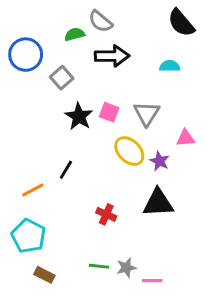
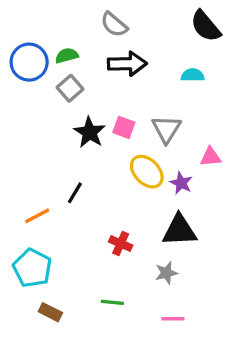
green semicircle: (75, 34) -> (67, 56), moved
gray star: (126, 268) -> (166, 273), moved

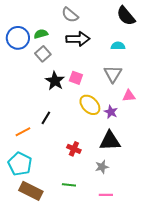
gray triangle: (166, 129) -> (113, 74), moved
brown rectangle: (50, 312) -> (31, 191), size x1.6

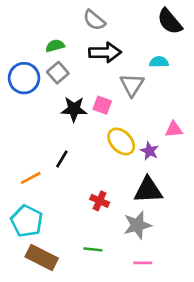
blue circle: (18, 38) -> (24, 78), moved
gray triangle: (113, 74) -> (132, 85), moved
black star: (55, 81) -> (74, 109), turned -30
gray star: (102, 167) -> (137, 225), size x1.5

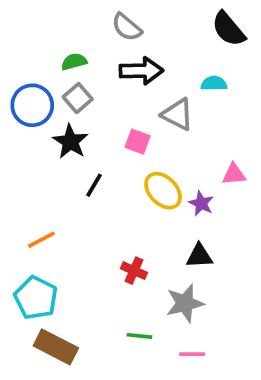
gray triangle: (132, 85) -> (178, 114), turned -35
black star: (74, 109) -> (70, 142), moved, turned 30
black line: (62, 159) -> (94, 185), moved
black triangle: (148, 190) -> (199, 256), size x0.7
green line: (93, 249) -> (139, 336), moved

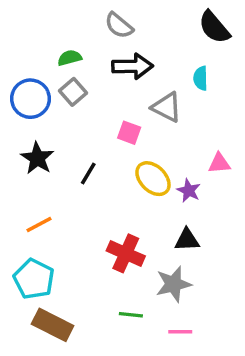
cyan semicircle: (214, 83) -> (201, 78), turned -90
black star: (70, 142) -> (37, 158), moved
red cross: (134, 271) -> (126, 253), size x1.5

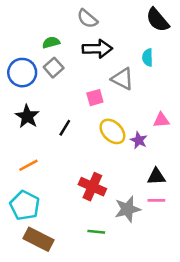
pink square: (129, 133) -> (95, 98), turned -36
black triangle: (187, 240) -> (156, 177), moved
pink line: (180, 332) -> (156, 200), moved

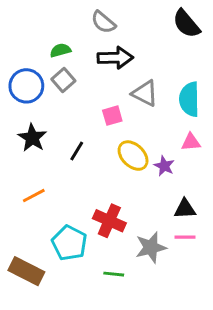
cyan semicircle: (148, 57) -> (189, 99), moved, size x1.6
cyan pentagon: (25, 205) -> (69, 243), moved
brown rectangle: (38, 239) -> (26, 271), moved

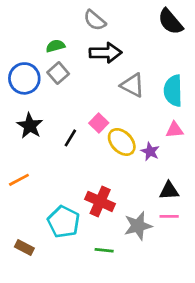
pink square: (112, 116) -> (99, 123), moved, turned -30
orange line: (34, 196) -> (19, 180), moved
brown rectangle: (26, 271) -> (24, 247), size x0.6

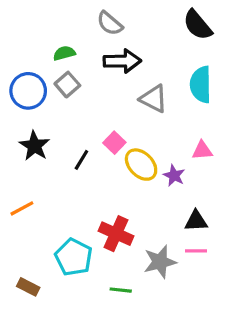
cyan semicircle: (173, 91) -> (201, 85), moved

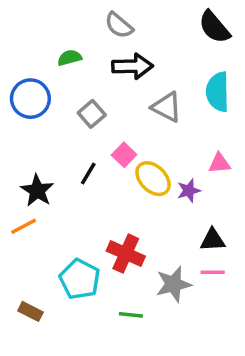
gray square: (67, 85) -> (92, 114), moved
black star: (34, 146) -> (37, 191), moved
purple star: (174, 176) -> (189, 191), turned 30

